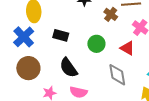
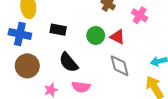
blue cross: (24, 37) -> (20, 34), turned -30
red triangle: (127, 48) -> (118, 37), moved

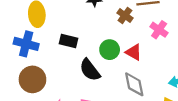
black semicircle: (69, 62) -> (90, 70), moved

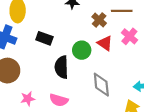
red triangle: (134, 52) -> (105, 43), moved
black semicircle: (90, 70) -> (61, 67), turned 30

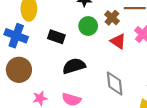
green circle: (82, 50) -> (88, 26), moved
black semicircle: (61, 67) -> (74, 66), turned 75

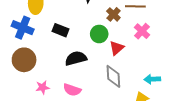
green circle: (88, 26) -> (99, 34), moved
red triangle: (118, 41) -> (117, 48), moved, turned 42

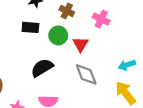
black rectangle: (60, 30) -> (30, 27), moved

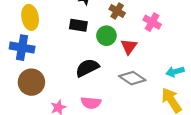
gray diamond: (86, 74) -> (132, 78), turned -40

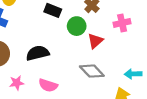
pink cross: (152, 22) -> (122, 23), turned 35
black semicircle: (87, 68) -> (38, 53), moved

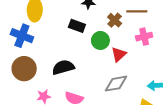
gray diamond: (92, 71) -> (116, 84), turned -55

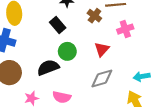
black rectangle: (77, 26) -> (58, 25), turned 35
green circle: (100, 40) -> (67, 51), moved

